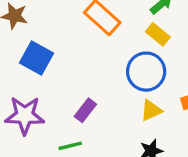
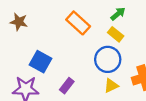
blue square: (36, 58) -> (40, 62), moved

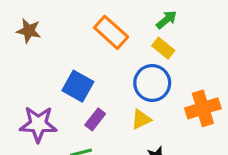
blue square: (40, 62) -> (78, 86), moved
yellow triangle: (111, 86) -> (141, 119), moved

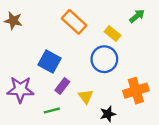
green arrow: (166, 20) -> (137, 16), moved
orange cross: (203, 108) -> (136, 91), moved
yellow triangle: (141, 119) -> (86, 97), moved, turned -42

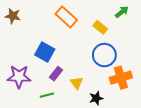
blue circle: (104, 59) -> (104, 55), moved

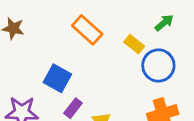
blue circle: (104, 55) -> (158, 65), moved

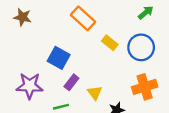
yellow rectangle: (134, 44) -> (110, 43), moved

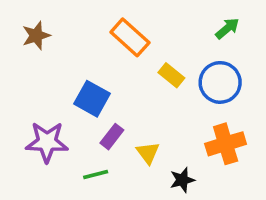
brown star: (23, 17) -> (36, 36), turned -30

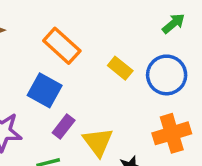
orange rectangle: (130, 37) -> (62, 46), moved
yellow triangle: (148, 153) -> (98, 142), size x1.4

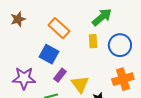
green arrow: (173, 23) -> (102, 17), moved, size x1.5
yellow rectangle: (120, 68) -> (93, 41), turned 48

